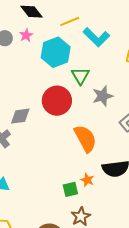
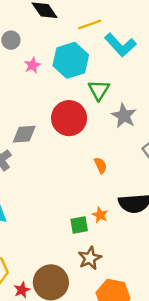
pink star: (26, 35) -> (32, 65), moved
gray star: (103, 96) -> (124, 116), turned -30
orange semicircle: (85, 139) -> (100, 165), size x0.5

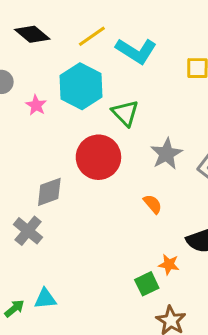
gray star: (124, 116) -> (166, 154), moved, turned 30

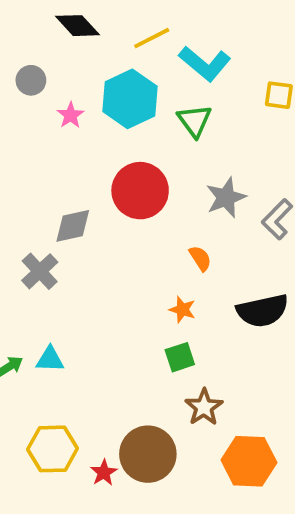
green triangle: (125, 113) -> (195, 121), moved
orange star: (169, 264) -> (182, 310), moved

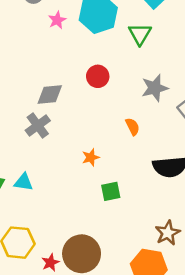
red circle: (140, 191) -> (98, 76), size x0.6
gray cross: (40, 271) -> (38, 125), moved
orange star: (182, 310) -> (91, 157), moved, turned 30
brown star: (204, 407) -> (168, 233), moved

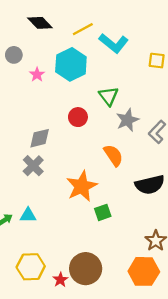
green triangle: (140, 34) -> (109, 96), moved
orange semicircle: (133, 127) -> (113, 155), size x1.5
orange star: (91, 157) -> (82, 186), size x2.0

